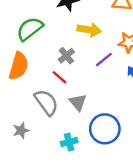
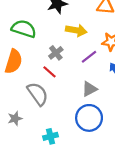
green semicircle: (30, 29) -> (24, 29), turned 55
gray triangle: (78, 102) -> (89, 89), moved, turned 42
cyan cross: (69, 142) -> (51, 136), moved

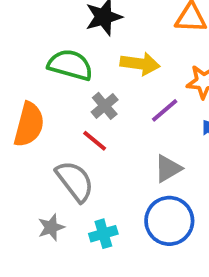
green semicircle: (24, 29) -> (70, 65), moved
gray star: (15, 118) -> (51, 227), moved
cyan cross: (51, 136) -> (103, 234), moved

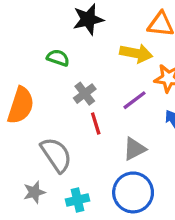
yellow arrow: (140, 64) -> (136, 53), moved
green semicircle: (70, 65) -> (58, 58), size x0.6
red line: (95, 141) -> (96, 123), moved, turned 30

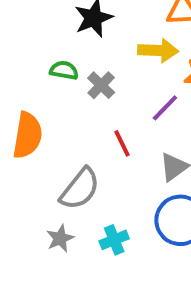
gray cross: (85, 94) -> (101, 85), moved
gray semicircle: (56, 155) -> (80, 189), turned 81

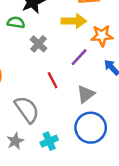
green semicircle: (64, 70) -> (16, 22), moved
gray semicircle: (80, 189) -> (27, 109), turned -72

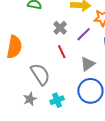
gray cross: (39, 44) -> (60, 28), moved

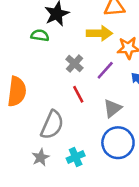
gray semicircle: (40, 74) -> (52, 125), turned 60

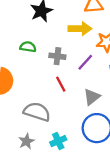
green semicircle: (40, 35) -> (28, 47), moved
gray cross: (74, 64) -> (57, 56), turned -35
gray semicircle: (52, 125) -> (37, 112), turned -96

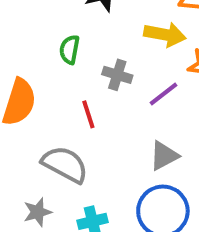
green semicircle: (28, 47) -> (69, 50), turned -98
red line: (61, 84) -> (88, 114), moved

